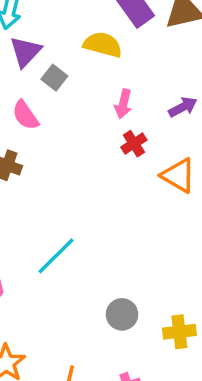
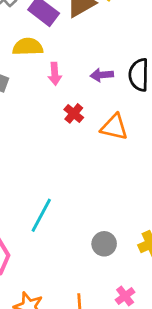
pink arrow: (123, 104) -> (55, 74), moved
purple arrow: (183, 107) -> (102, 75), turned -140

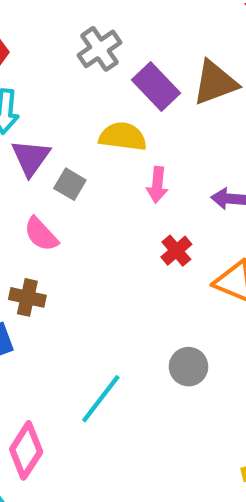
gray circle: (104, 244) -> (189, 367), moved

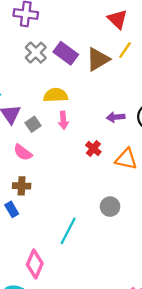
purple rectangle: (156, 87) -> (66, 53), moved
gray square: (70, 184) -> (33, 124), turned 35
pink arrow: (157, 185) -> (63, 120), moved

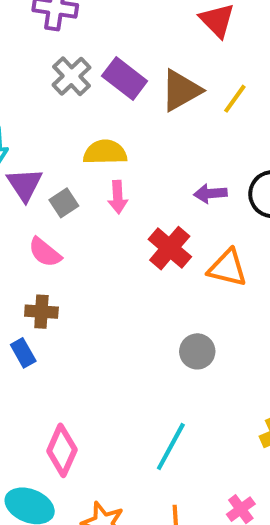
yellow line: (125, 50) -> (235, 99), moved
red cross: (93, 148) -> (170, 248), size x1.5
cyan line: (68, 231) -> (171, 447), moved

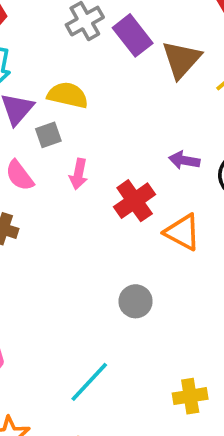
brown triangle: (181, 90) -> (181, 59), turned -33
yellow semicircle: (105, 152) -> (68, 95), moved
pink arrow: (118, 197) -> (78, 174), moved

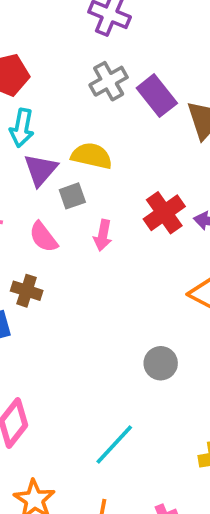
red cross: (135, 201) -> (164, 213), moved

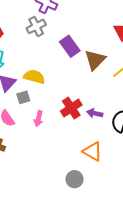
gray cross: (109, 81) -> (36, 26), moved
gray circle: (161, 363) -> (75, 179), moved

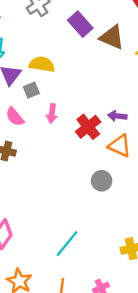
brown triangle: (95, 60) -> (112, 37), turned -45
red cross: (71, 108) -> (88, 127), moved
purple arrow: (95, 113) -> (117, 116), moved

